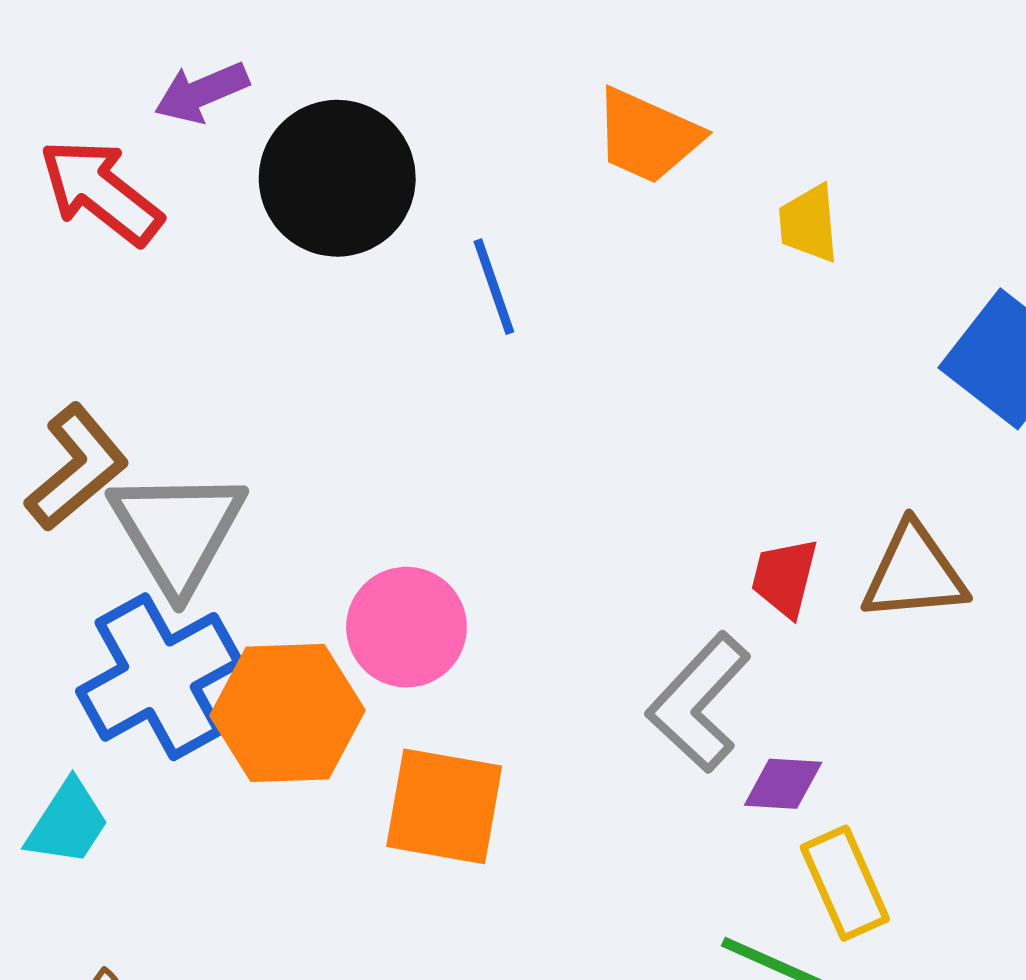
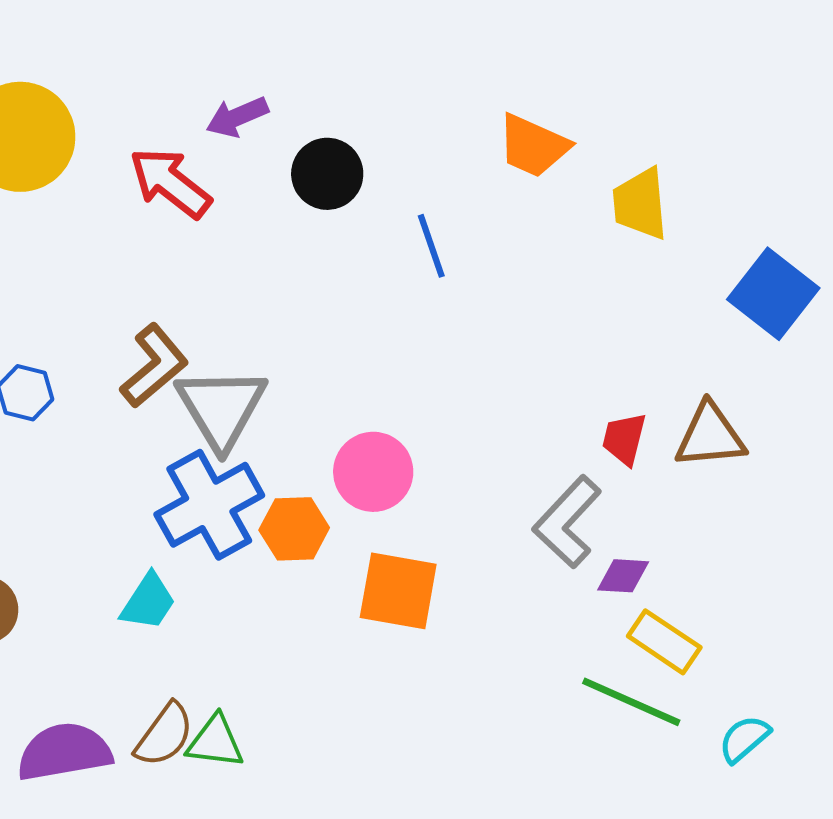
black circle: (337, 178) -> (327, 174), size x0.7
yellow trapezoid: (809, 223) -> (640, 204), size x1.4
orange hexagon: (287, 713) -> (294, 529), size x0.7
yellow rectangle: (845, 883) -> (664, 642), turned -32

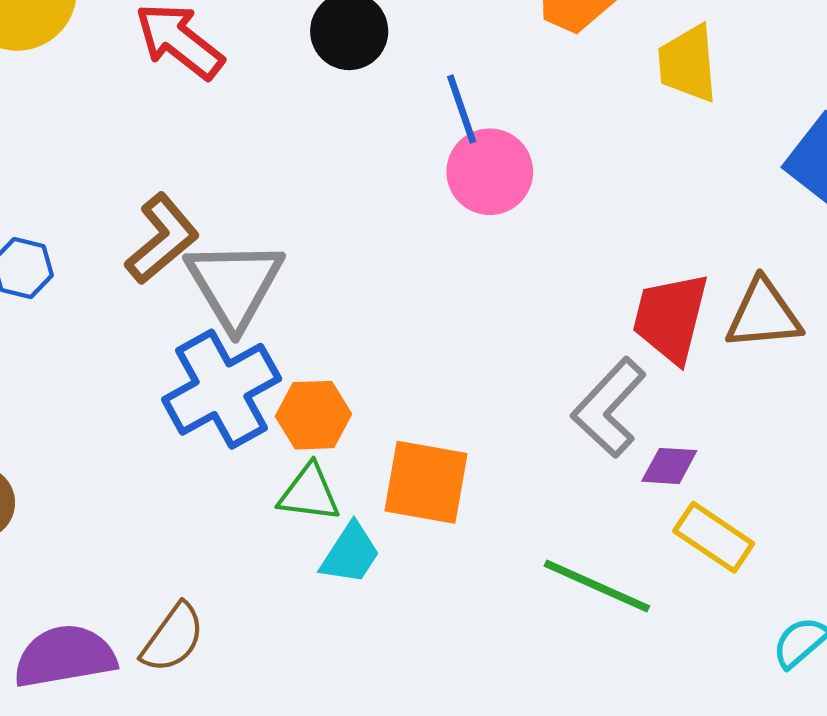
red trapezoid: (624, 439) -> (670, 318), size x1.6
pink circle: (373, 472) -> (490, 172), moved
cyan trapezoid: (148, 602) -> (350, 554), moved
green line: (631, 702) -> (597, 586), moved
green triangle: (215, 742) -> (309, 493), moved

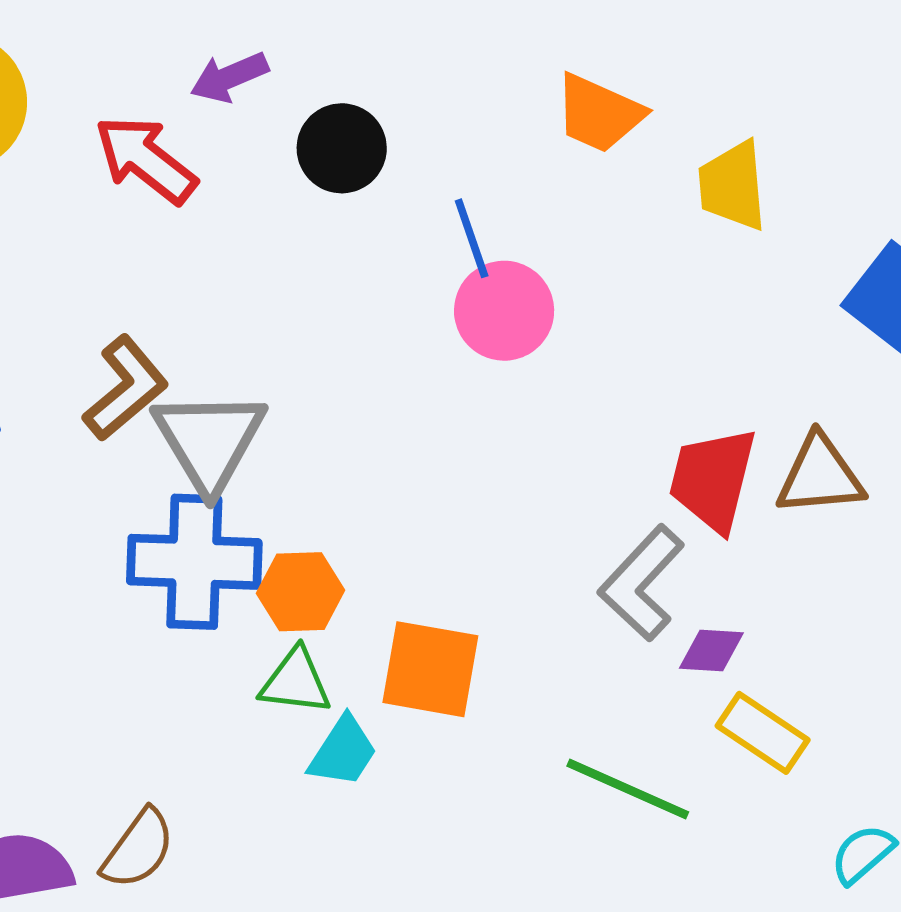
blue cross: (222, 389) -> (194, 562), turned 31

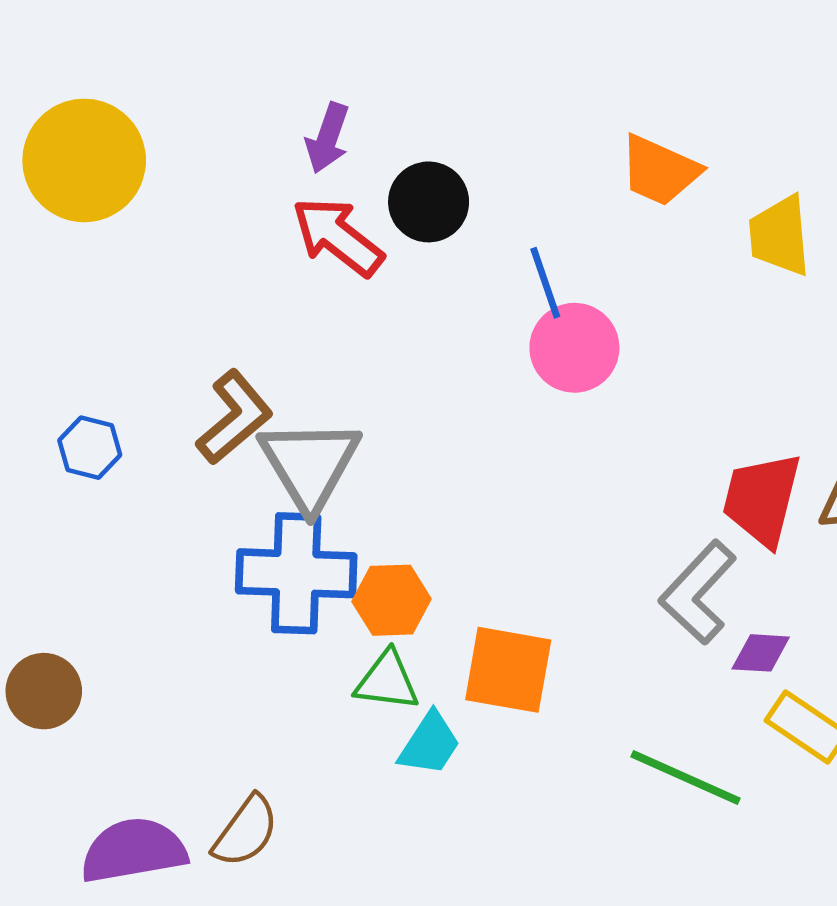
purple arrow: (229, 77) -> (328, 138), turned -48
red arrow: (146, 160) -> (338, 237), moved

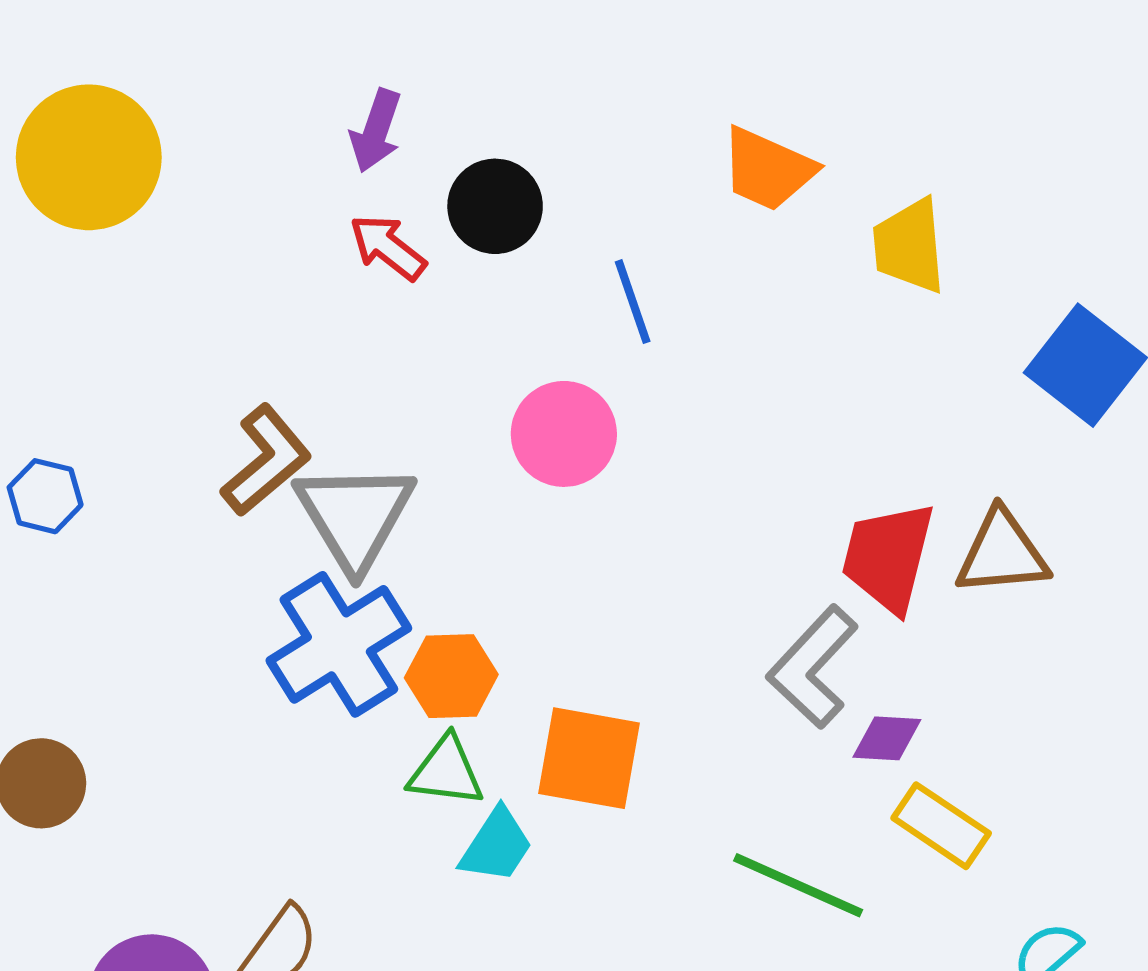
red arrow: (338, 237) -> (388, 247), size x0.7
pink circle: (574, 348) -> (564, 434), moved
blue hexagon: (90, 448) -> (45, 496), moved
blue cross: (296, 573) -> (339, 644), turned -34

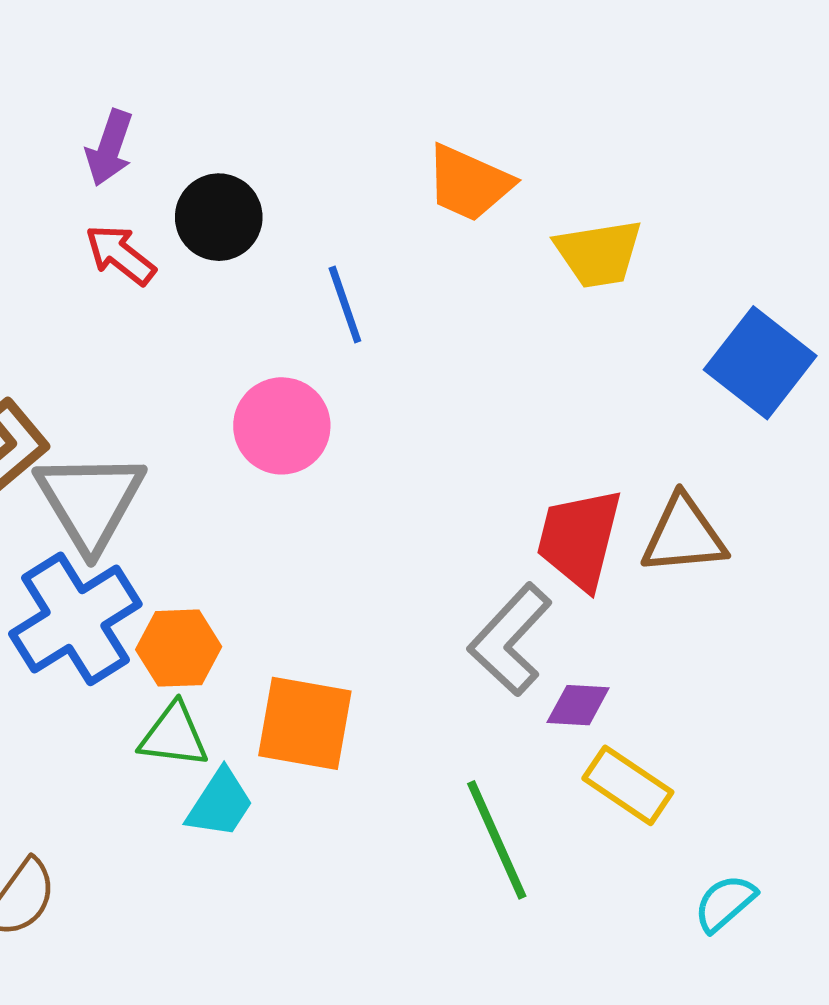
yellow trapezoid: (909, 246) -> (599, 254), turned -94
green line: (798, 885) -> (497, 840), turned 42

